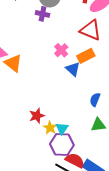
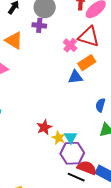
pink cross: (61, 50) -> (70, 45), moved
orange triangle: (13, 63) -> (14, 40), moved
blue triangle: (73, 69) -> (75, 77), turned -42

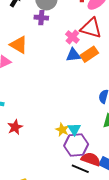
orange triangle: (14, 40) -> (19, 45), moved
blue triangle: (75, 77) -> (73, 55), moved
red star: (44, 127) -> (15, 127), moved

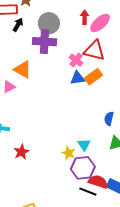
purple cross: (41, 18) -> (44, 42), size x1.6
cyan triangle: (74, 129) -> (84, 145), moved

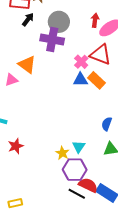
orange rectangle: (93, 77) -> (96, 80), turned 72

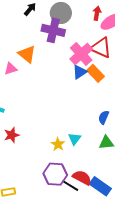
pink cross: (81, 62) -> (81, 54), size x1.6
blue triangle: (80, 80) -> (80, 72), turned -35
purple hexagon: (75, 170) -> (55, 174), moved

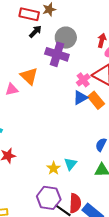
pink cross: (81, 54) -> (83, 80), size x0.6
red semicircle: (82, 178) -> (75, 203), turned 60

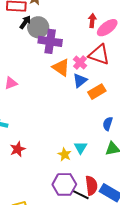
gray circle: (66, 38) -> (38, 27), moved
orange triangle: (29, 76) -> (61, 67), moved
orange rectangle: (96, 100) -> (97, 92), moved, turned -72

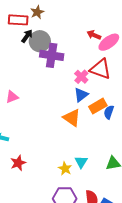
red arrow: (92, 21) -> (94, 35), turned -72
orange triangle: (61, 67) -> (72, 118), moved
blue semicircle: (108, 124) -> (109, 112), moved

